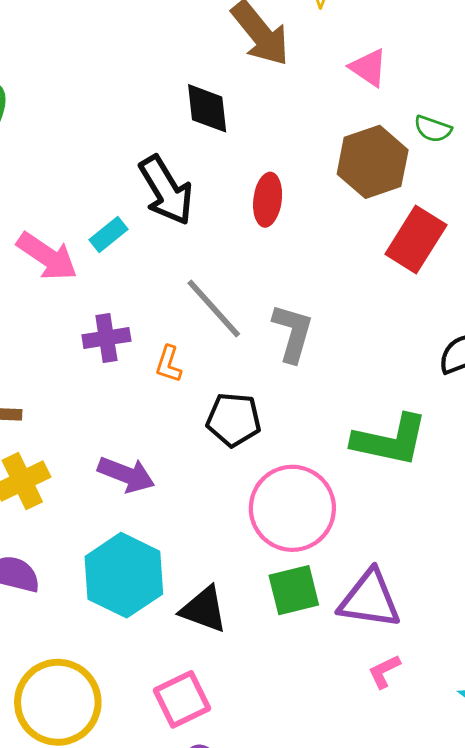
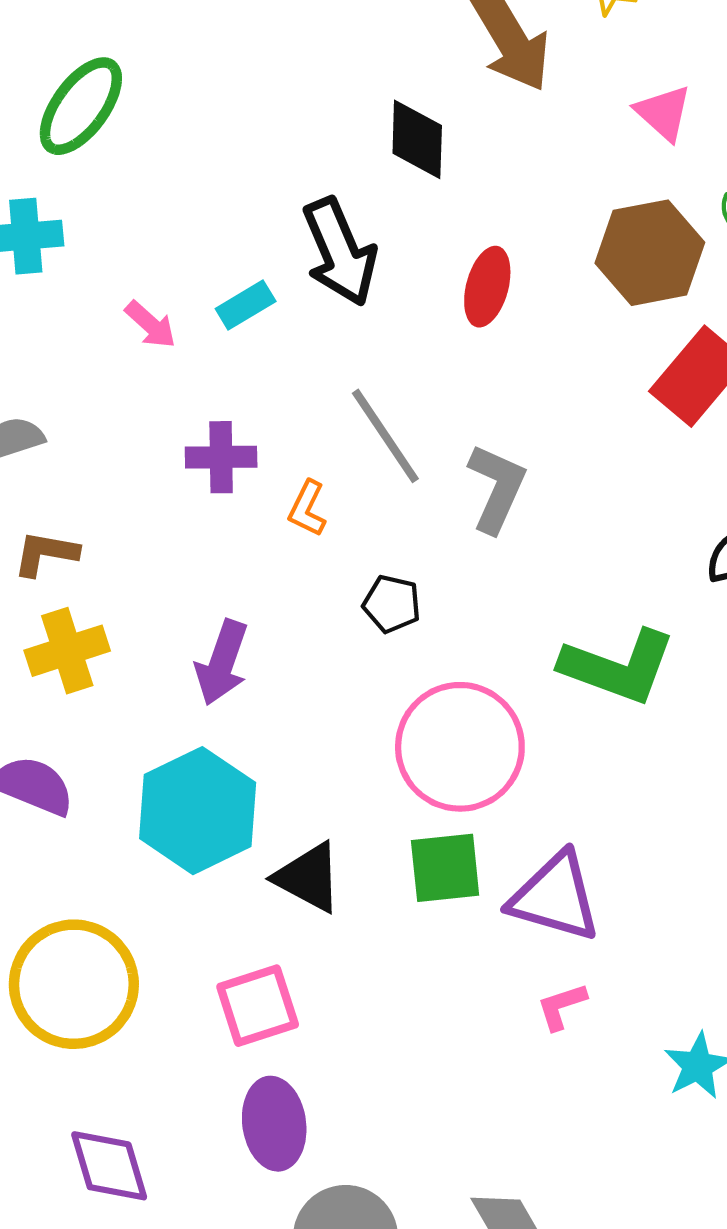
pink arrow: (47, 256) -> (150, 325), size x0.6
black pentagon: (234, 420) -> (392, 604), size x0.7
purple arrow: (126, 475) -> (222, 663), turned 80

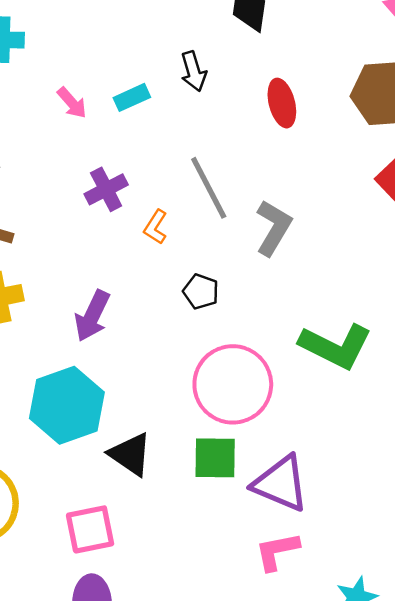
black arrow: (340, 252) -> (193, 71), size x0.6
red ellipse: (487, 287) -> (282, 103), turned -36
purple cross: (221, 457) -> (106, 189), turned -33
pink L-shape: (562, 1006) -> (277, 551), size x1.4

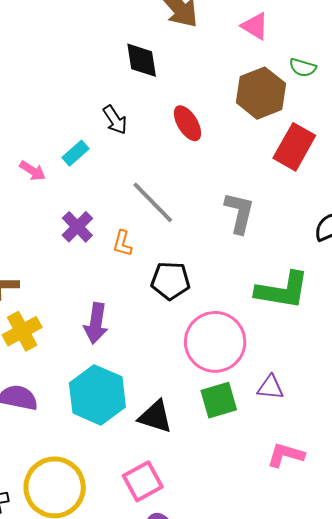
gray L-shape: (274, 228) -> (239, 213), moved
black pentagon: (201, 292) -> (171, 281), size x1.4
purple triangle: (281, 484) -> (270, 387), moved, size x0.6
pink L-shape: (277, 551) -> (286, 455), turned 45

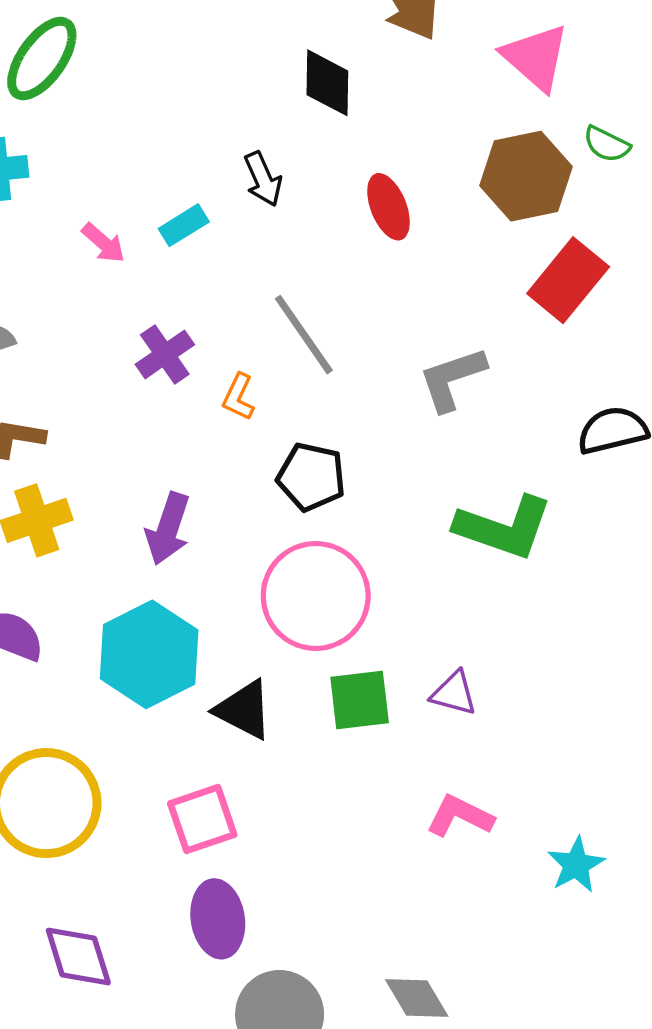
pink triangle: (255, 26) -> (536, 57), size x1.4
gray L-shape: (239, 213) -> (452, 379), turned -132
pink circle: (215, 342) -> (316, 596), moved

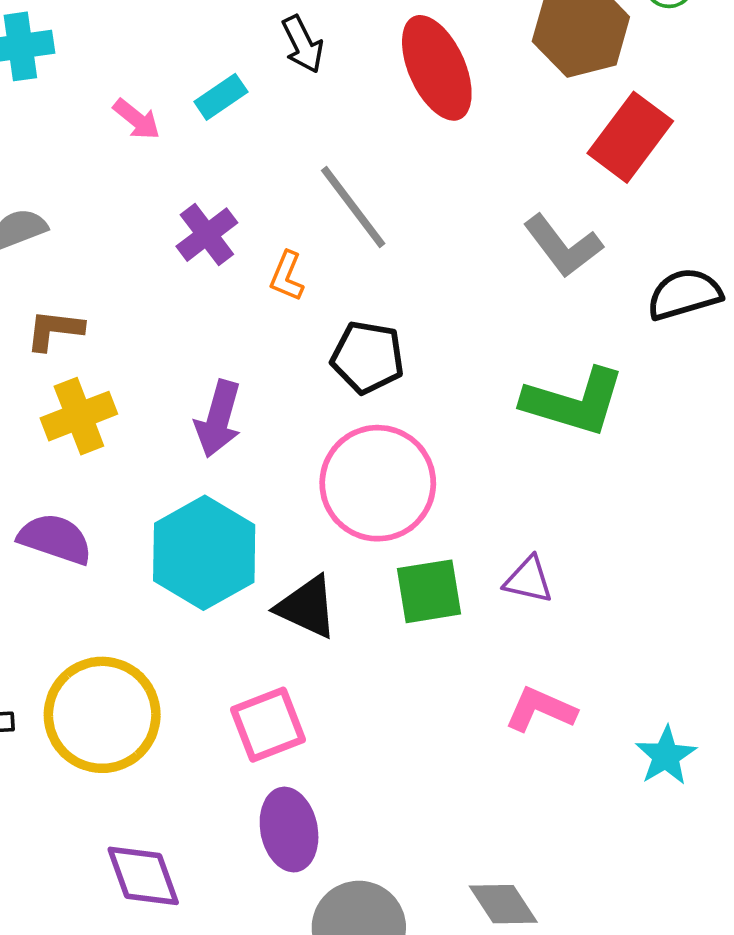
red ellipse: (388, 207) -> (437, 68), size x1.5
gray L-shape: (452, 379) -> (563, 246), moved, turned -106

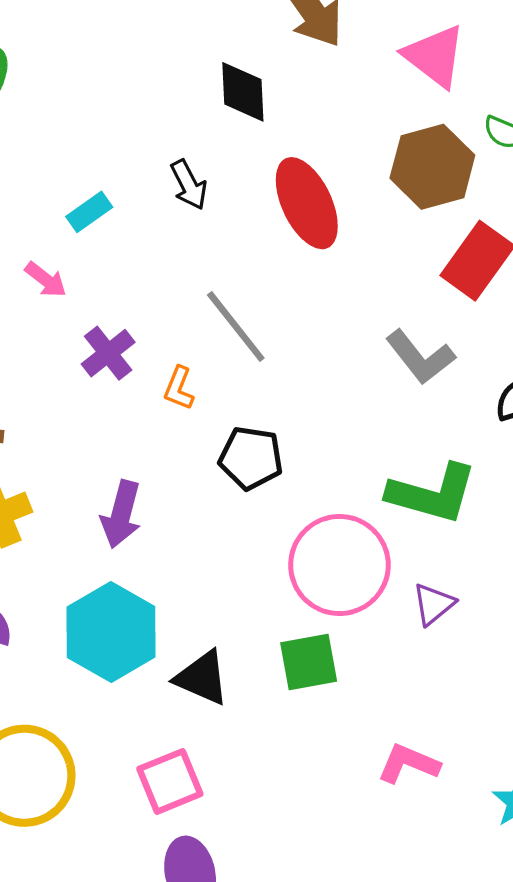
cyan rectangle: (221, 97) -> (89, 212), moved
pink arrow: (137, 119) -> (46, 280), moved
pink circle: (378, 483) -> (339, 565), moved
purple triangle: (528, 580) -> (433, 604), moved, turned -51

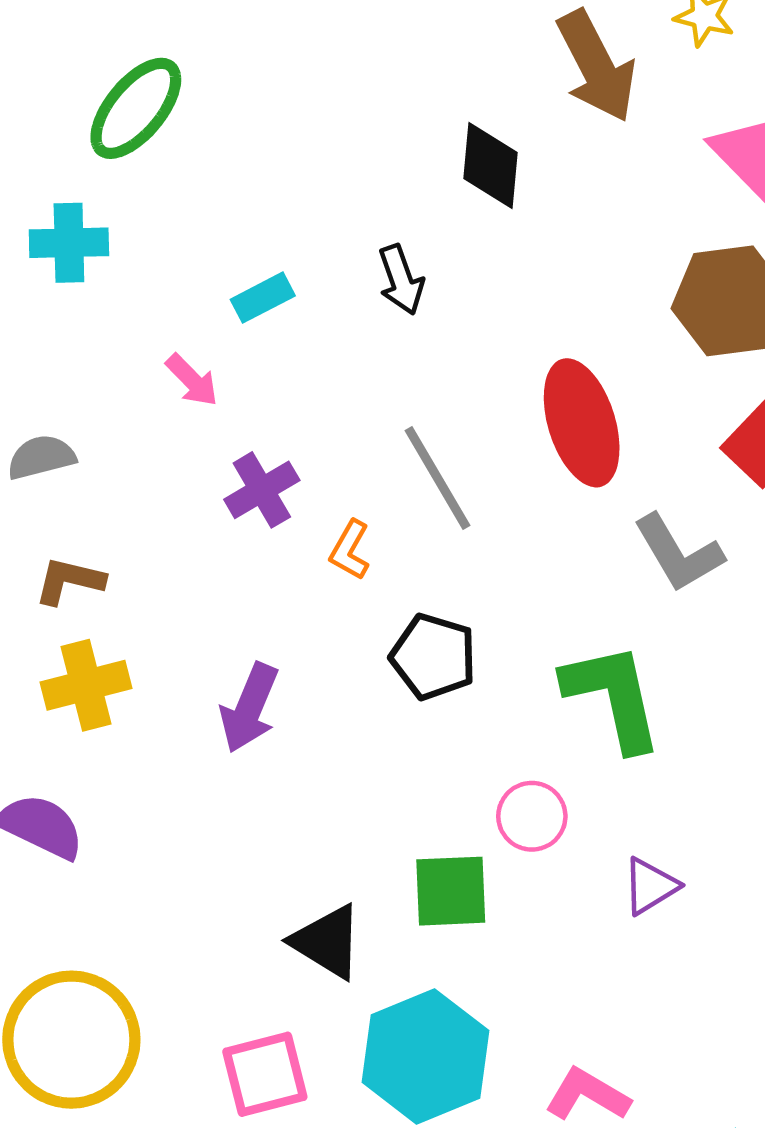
red ellipse: (307, 203) -> (582, 423), moved
green L-shape: (432, 494) -> (613, 697), moved, turned -126
pink circle: (339, 565) -> (532, 816), size x0.5
cyan hexagon: (111, 632) -> (426, 1056), moved
green square: (309, 662) -> (451, 891), moved

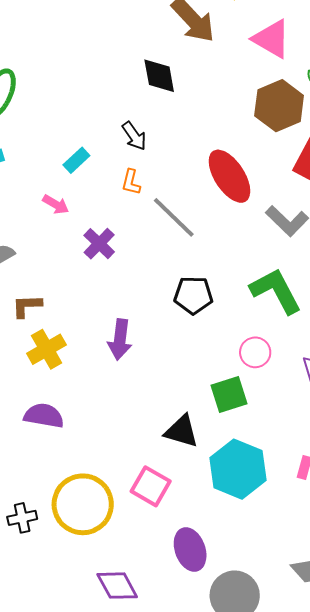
orange L-shape: (350, 550) -> (131, 182), moved
pink square: (265, 1074) -> (151, 486), moved, turned -30

